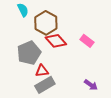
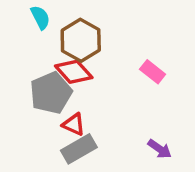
red diamond: (56, 41) -> (74, 72), moved
red triangle: (42, 71) -> (74, 124), turned 32

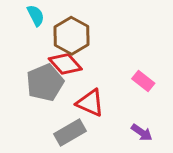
pink rectangle: (153, 72) -> (143, 81), moved
red triangle: (74, 124) -> (90, 103), moved, size x1.4

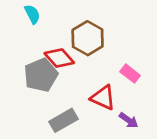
brown hexagon: (72, 36) -> (88, 38), moved
red triangle: (90, 103) -> (103, 98), moved

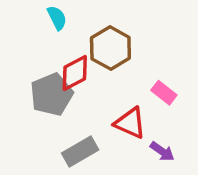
cyan semicircle: (32, 14) -> (57, 18), moved
red diamond: (59, 58) -> (75, 73), turned -76

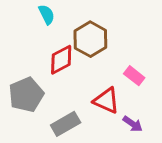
gray pentagon: (52, 94) -> (26, 95), moved

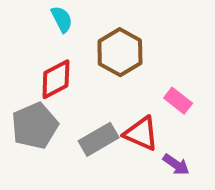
red diamond: (61, 60) -> (56, 79), moved
gray rectangle: (66, 124) -> (99, 139), moved

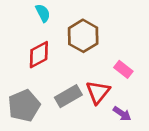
gray pentagon: (35, 126) -> (24, 106), moved
red triangle: (141, 134) -> (98, 92), turned 45

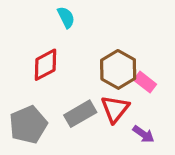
cyan semicircle: (43, 13) -> (66, 17), moved
brown hexagon: (83, 36) -> (118, 69), moved

